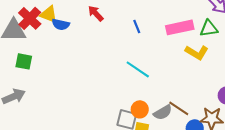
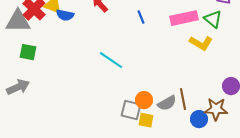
green triangle: (209, 28) -> (213, 19), turned 48
cyan line: (138, 69) -> (111, 60), moved
brown line: (179, 108) -> (183, 99), turned 45

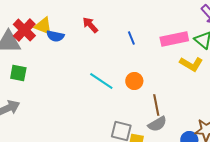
brown line: (183, 99) -> (156, 105), moved
orange circle: (144, 100) -> (134, 81), moved

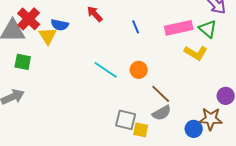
yellow triangle: (43, 26) -> (48, 36), moved, turned 36
brown line: (156, 105) -> (161, 94), turned -35

